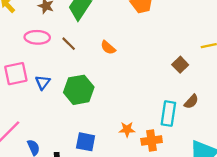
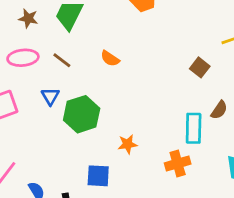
blue triangle: (43, 82) -> (50, 96), moved
orange star: (127, 129) -> (128, 144), moved

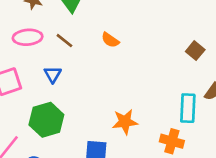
green hexagon: (82, 114) -> (46, 120), moved
orange star: (128, 144) -> (125, 122), size x1.4
orange cross: (178, 164) -> (172, 141), turned 30

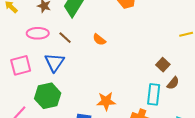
brown square: (195, 51) -> (163, 65), moved
blue triangle: (53, 74) -> (55, 62), size x1.5

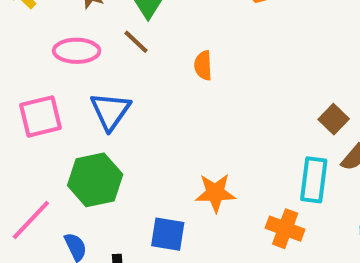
brown line: (65, 38) -> (136, 42), moved
orange semicircle: (99, 40) -> (203, 65), turned 48

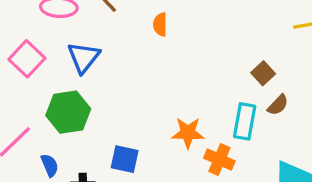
pink square: (40, 116) -> (27, 59), turned -36
orange star: (215, 193) -> (188, 133), moved

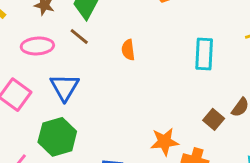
brown square: (263, 73) -> (214, 119), moved
cyan rectangle: (245, 121) -> (204, 54), moved

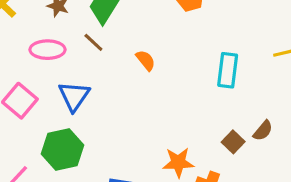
orange semicircle: (128, 50) -> (146, 60), turned 144

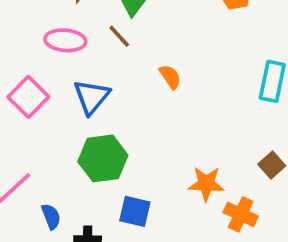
orange semicircle: (146, 60) -> (170, 77), moved
green hexagon: (63, 150) -> (103, 158), moved

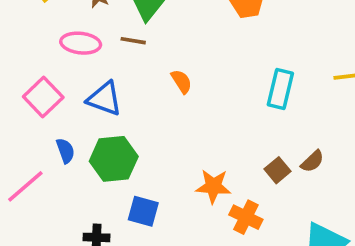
brown line: (119, 36) -> (133, 41), turned -40
blue triangle: (92, 97) -> (105, 99), turned -51
blue semicircle: (51, 216) -> (65, 151), moved

